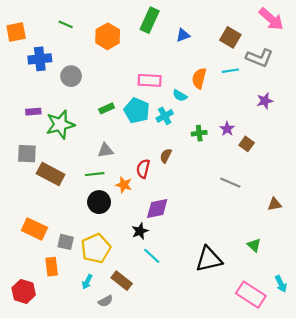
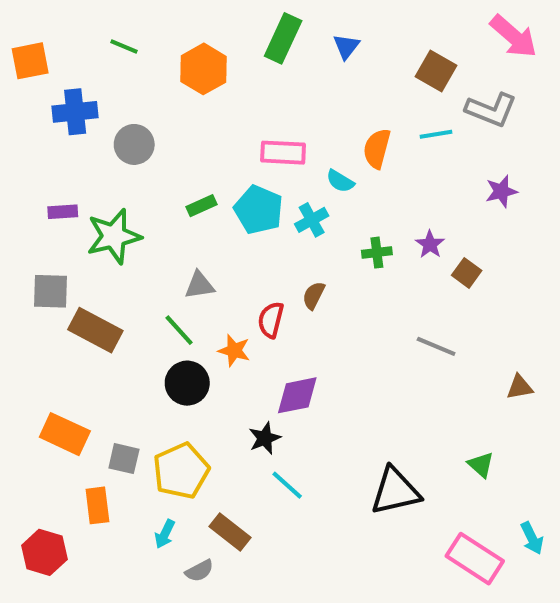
blue triangle: (183, 35) -> (346, 47), moved, turned -32
green line: (95, 174) -> (179, 330), turned 54

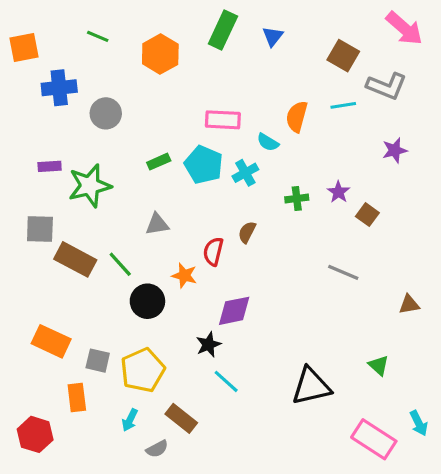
green line: (179, 330) -> (120, 264), moved

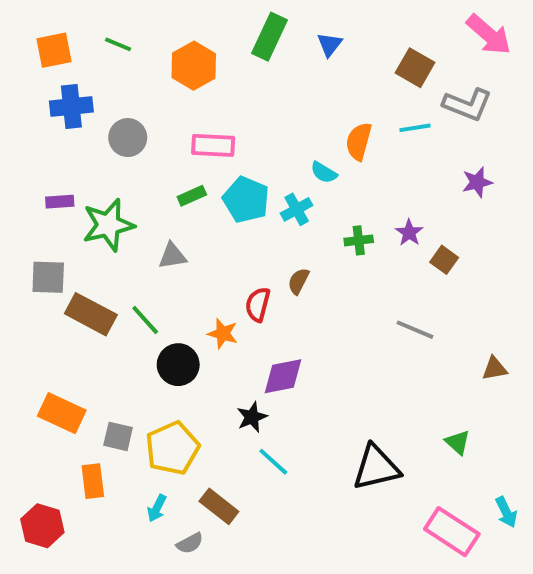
orange square: (24, 48) -> (54, 50), moved
pink rectangle: (223, 120) -> (213, 145), moved
gray triangle: (157, 224) -> (172, 256), moved

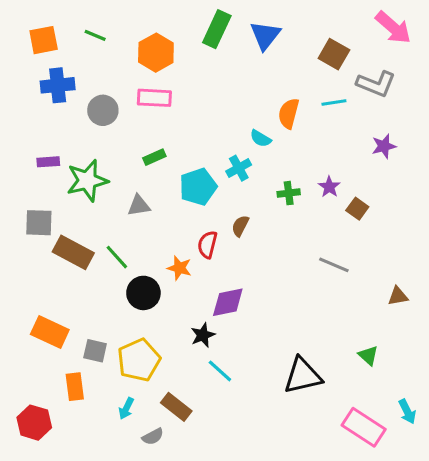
blue triangle: (330, 44) -> (265, 35), size x1.5
pink rectangle: (213, 145) -> (154, 98), moved
cyan pentagon: (246, 200) -> (198, 187), moved, turned 30

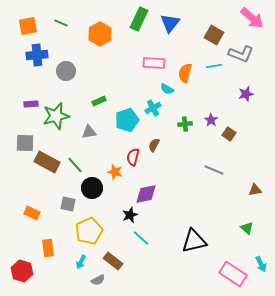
pink rectangle: (154, 98) -> (154, 63), moved
orange rectangle: (50, 332) -> (32, 213), size x0.7
gray square: (95, 351) -> (68, 204), moved
green triangle: (368, 355) -> (247, 228), moved

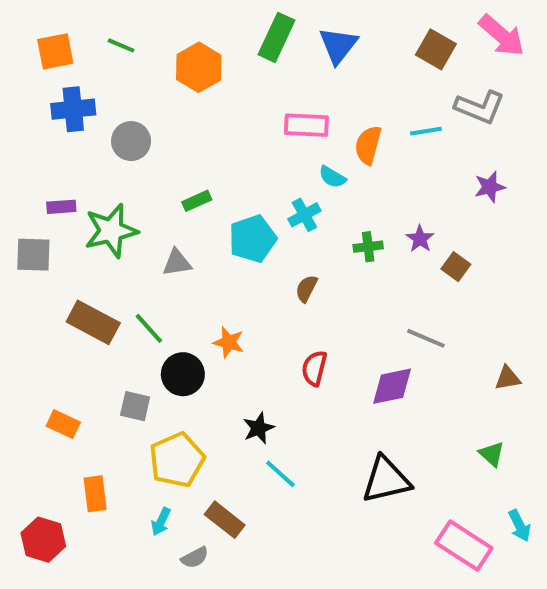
brown square: (214, 35) -> (436, 49), moved
gray square: (25, 143) -> (33, 255), moved
red semicircle: (133, 157) -> (314, 368), moved
purple diamond: (146, 194) -> (392, 386), moved

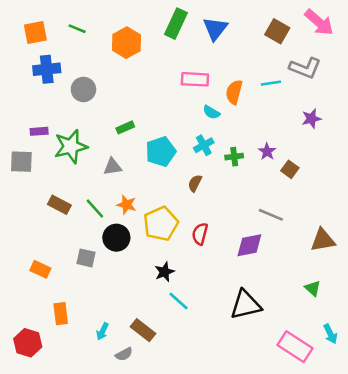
cyan cross: (304, 215) -> (204, 145), moved
brown rectangle: (93, 322) -> (59, 205), size x0.7
orange star: (229, 342) -> (127, 205), moved
brown triangle: (508, 378) -> (323, 240), size x1.5
yellow pentagon: (177, 460) -> (161, 224), moved

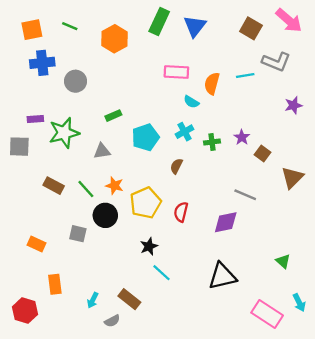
purple star: (311, 119) -> (293, 105), moved
brown triangle: (323, 240) -> (292, 178), moved, turned -35

